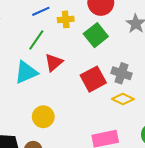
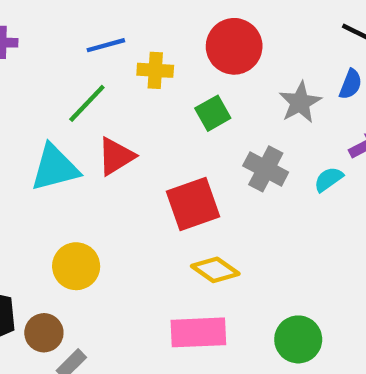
green square: (96, 35) -> (213, 113), size x0.7
gray cross: (122, 73) -> (266, 169), moved
yellow diamond: (123, 99) -> (215, 270), moved

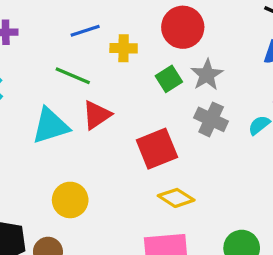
gray star: (300, 102) -> (207, 75), moved
green line: (87, 103) -> (73, 76), turned 72

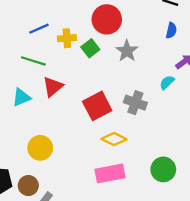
green square: (169, 79) -> (90, 48), moved
gray cross: (211, 119) -> (135, 103), moved
cyan triangle: (51, 126) -> (21, 97), size x0.7

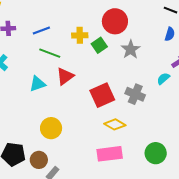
blue line: (39, 29) -> (41, 31), moved

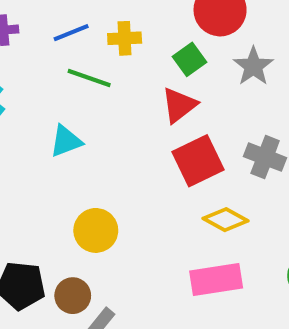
yellow cross: (80, 35) -> (125, 38), moved
red triangle: (65, 76) -> (179, 105), moved

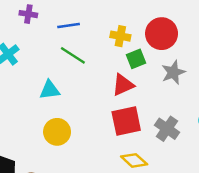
yellow cross: (125, 38) -> (120, 36), moved
yellow circle: (96, 230) -> (57, 132), moved

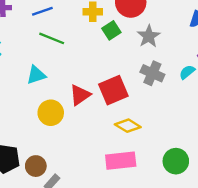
red triangle: (123, 85) -> (80, 95), moved
gray cross: (167, 129) -> (152, 73), moved

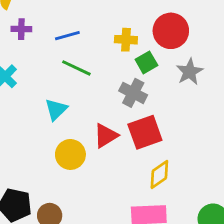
gray cross: (152, 73) -> (133, 93), moved
cyan triangle: (36, 75) -> (56, 109), turned -30
yellow diamond: (128, 126) -> (159, 174), turned -70

